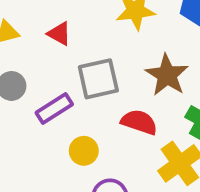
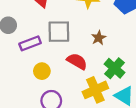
brown star: (167, 75) -> (99, 38), size x0.6

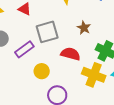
yellow cross: (95, 90) -> (94, 75), turned -30

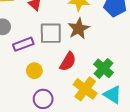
brown star: (84, 28) -> (79, 29), moved, size x1.5
red semicircle: (70, 54) -> (68, 62), turned 90

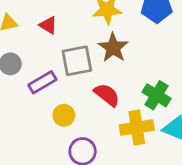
red semicircle: (68, 62) -> (107, 95), turned -72
yellow cross: (85, 89) -> (137, 127), turned -35

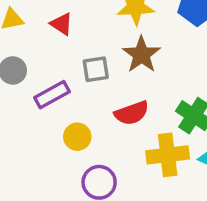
gray square: (77, 61) -> (96, 69), size x0.7
red semicircle: (107, 95) -> (132, 113), turned 120

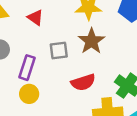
purple rectangle: (52, 95) -> (27, 68), turned -45
yellow circle: (77, 137) -> (29, 94), moved

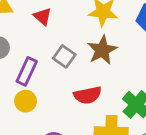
gray square: (59, 51) -> (64, 56), turned 36

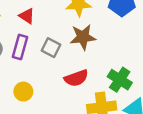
brown star: (102, 50) -> (83, 37), turned 30
purple rectangle: (27, 71) -> (20, 47), moved

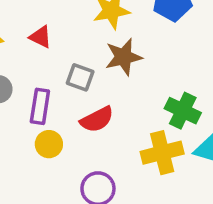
purple rectangle: (20, 47) -> (40, 106), moved
red semicircle: (76, 78) -> (97, 119), moved

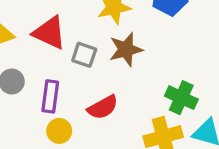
red triangle: (41, 37) -> (49, 33), size x1.6
gray square: (80, 77) -> (84, 55), moved

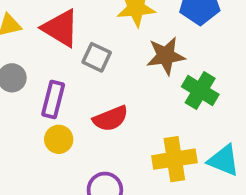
brown star: (126, 50) -> (166, 56), moved
green cross: (181, 98) -> (200, 90), moved

